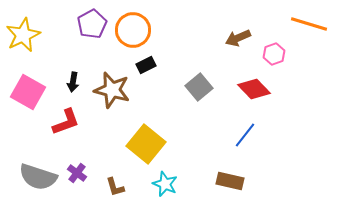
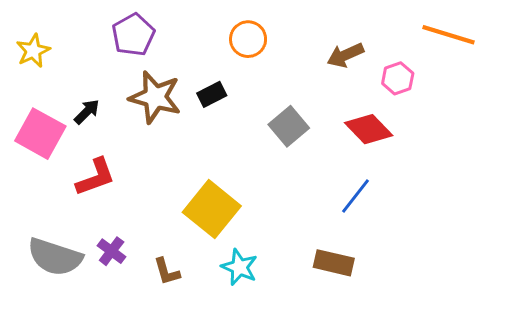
orange circle: (133, 30) -> (248, 39), moved, size x0.7
yellow star: (23, 35) -> (33, 51), size x0.7
black arrow: (73, 82) -> (87, 112), moved, turned -144
brown star: (112, 90) -> (155, 97), moved

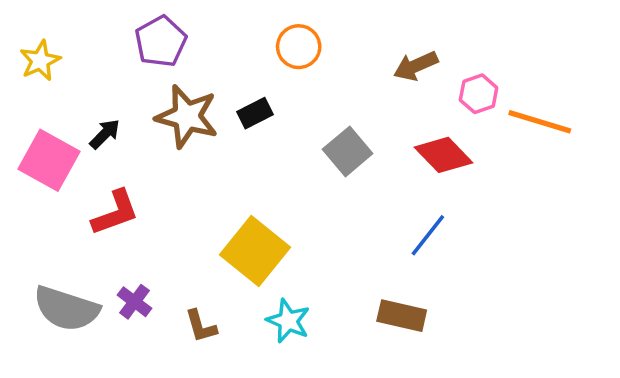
orange line: (449, 35) -> (540, 122), moved

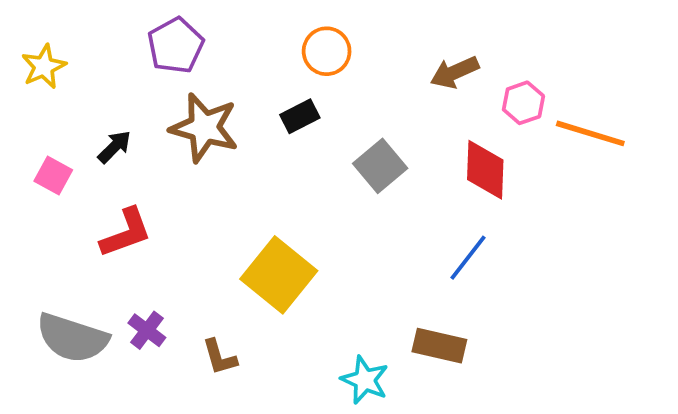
black rectangle: (255, 113) -> (300, 116), moved
red diamond: (444, 155) -> (485, 170), turned 46
pink square: (49, 160) -> (53, 175), size x0.6
cyan star: (288, 321) -> (365, 380), moved

